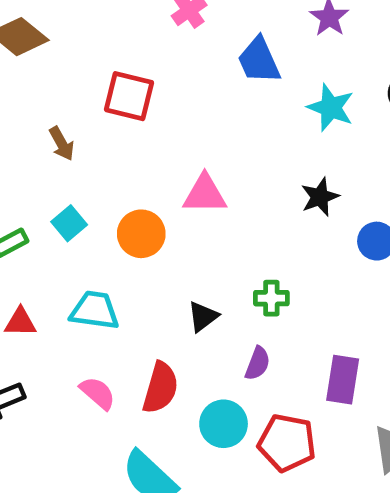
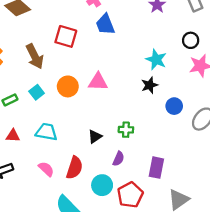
blue trapezoid: (259, 60) -> (105, 24), moved
cyan star: (331, 108) -> (156, 60), moved
brown arrow: (62, 144) -> (35, 56), size x1.6
orange circle: (141, 234) -> (68, 86), moved
red pentagon: (287, 443) -> (130, 195), turned 30

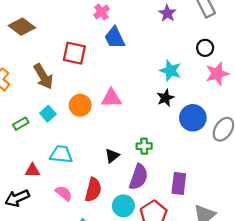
blue circle: (174, 106) -> (193, 118), size x1.5
red triangle: (13, 136) -> (33, 170), moved
purple semicircle: (118, 159) -> (139, 177), size x1.6

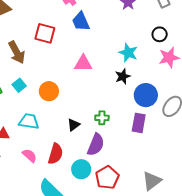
pink triangle: (111, 98) -> (83, 63), moved
orange circle: (80, 105) -> (49, 91), moved
purple rectangle: (179, 183) -> (139, 123), moved

